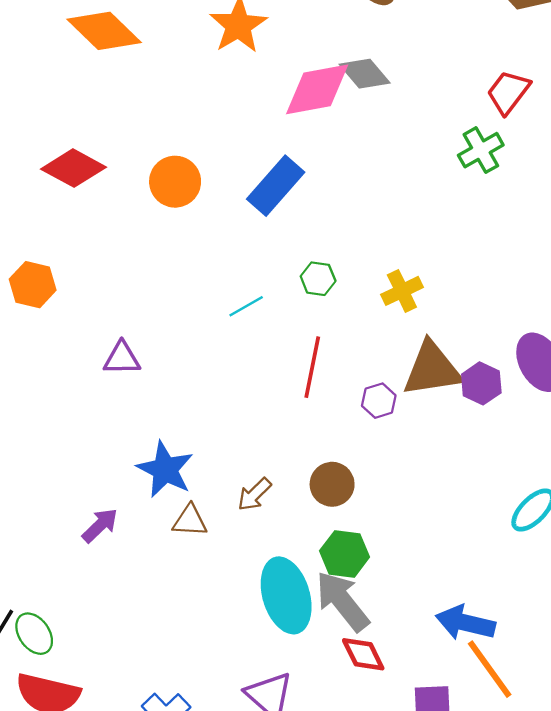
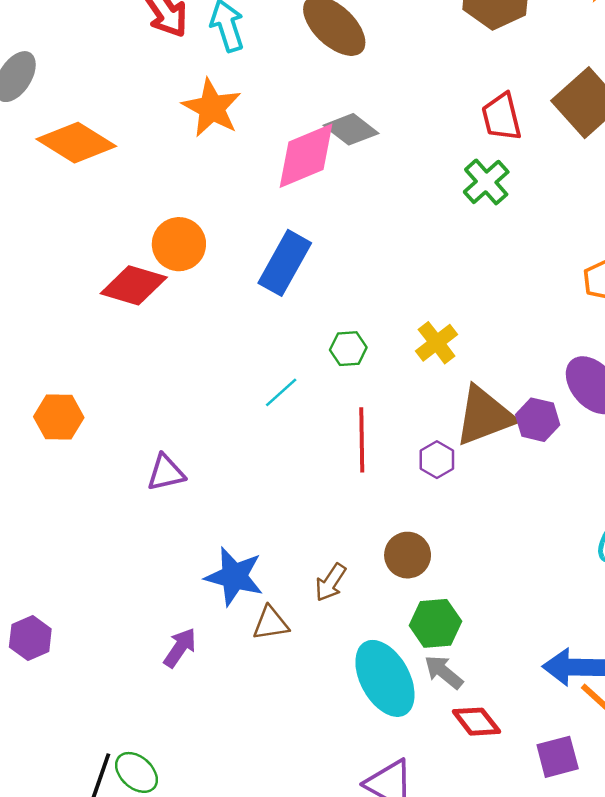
red trapezoid: (508, 92) -> (502, 117), turned -39
red diamond: (73, 168) -> (134, 285), moved
orange circle: (175, 182) -> (179, 244), moved
gray arrow: (342, 601) -> (444, 672), size x0.6

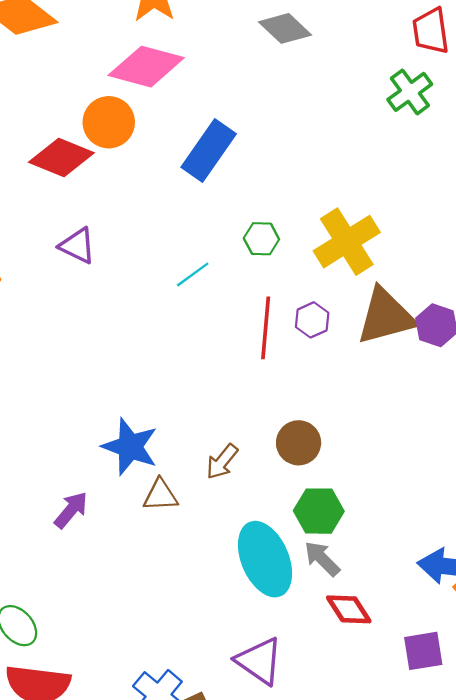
pink diamond: (306, 156) -> (146, 67), moved, turned 32
yellow cross: (437, 343) -> (347, 242), size x1.6
purple hexagon: (437, 460) -> (312, 320), moved
purple triangle: (166, 473) -> (77, 246), moved, turned 33

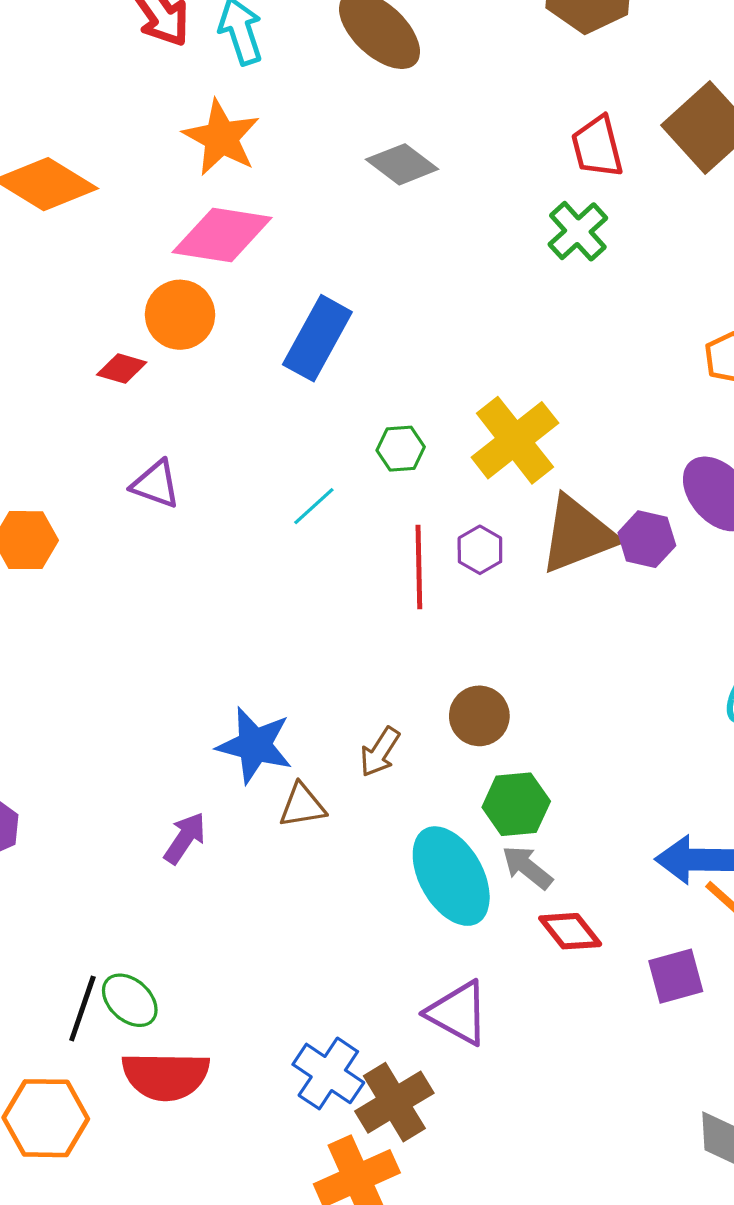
red diamond: (61, 157) -> (122, 369), size x0.6

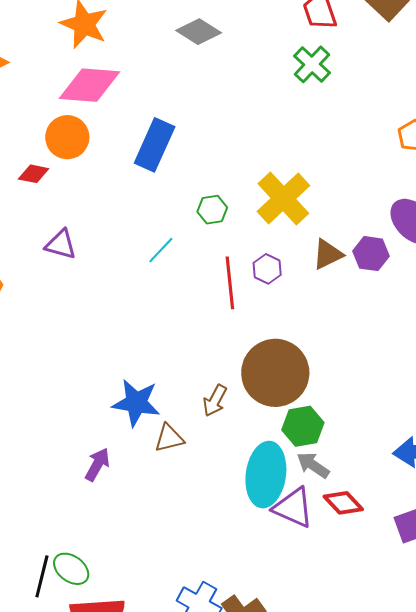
brown triangle: (578, 535) -> (328, 254), size x0.6
brown circle: (479, 716) -> (275, 373), size x1.8
cyan ellipse: (451, 876) -> (266, 475), turned 42
purple triangle: (458, 1013) -> (293, 508), moved

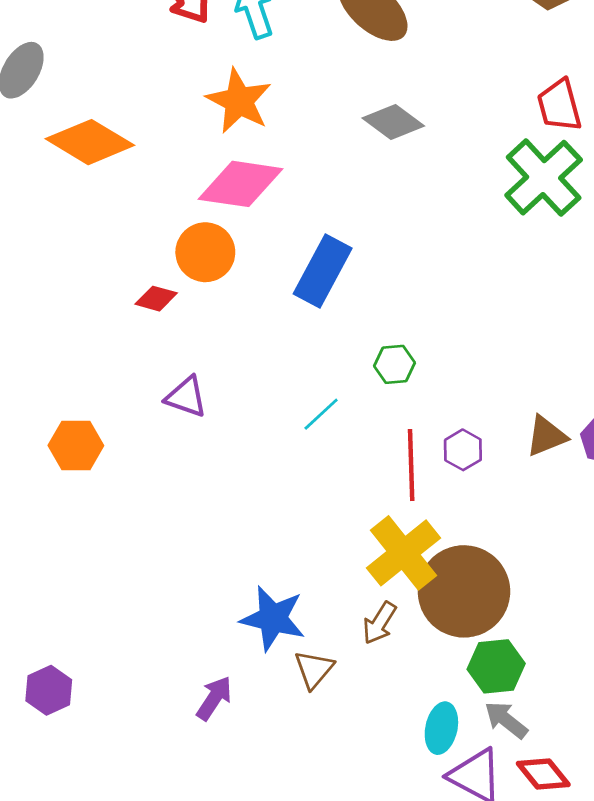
green cross: (312, 64) -> (544, 178), size x1.5
yellow cross: (283, 199) -> (404, 553), moved
brown triangle: (169, 438) -> (314, 669), turned -40
cyan ellipse: (266, 475) -> (441, 728), size x0.6

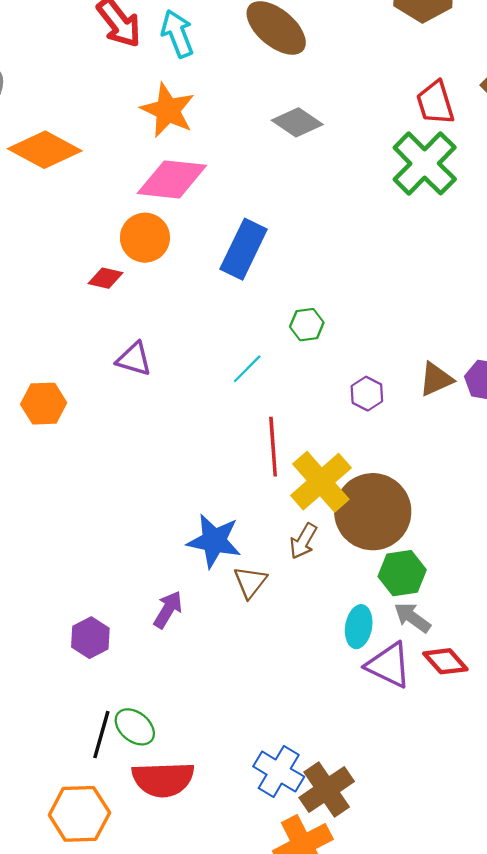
red line: (411, 465) -> (273, 447), moved
purple hexagon: (49, 690) -> (90, 638), moved

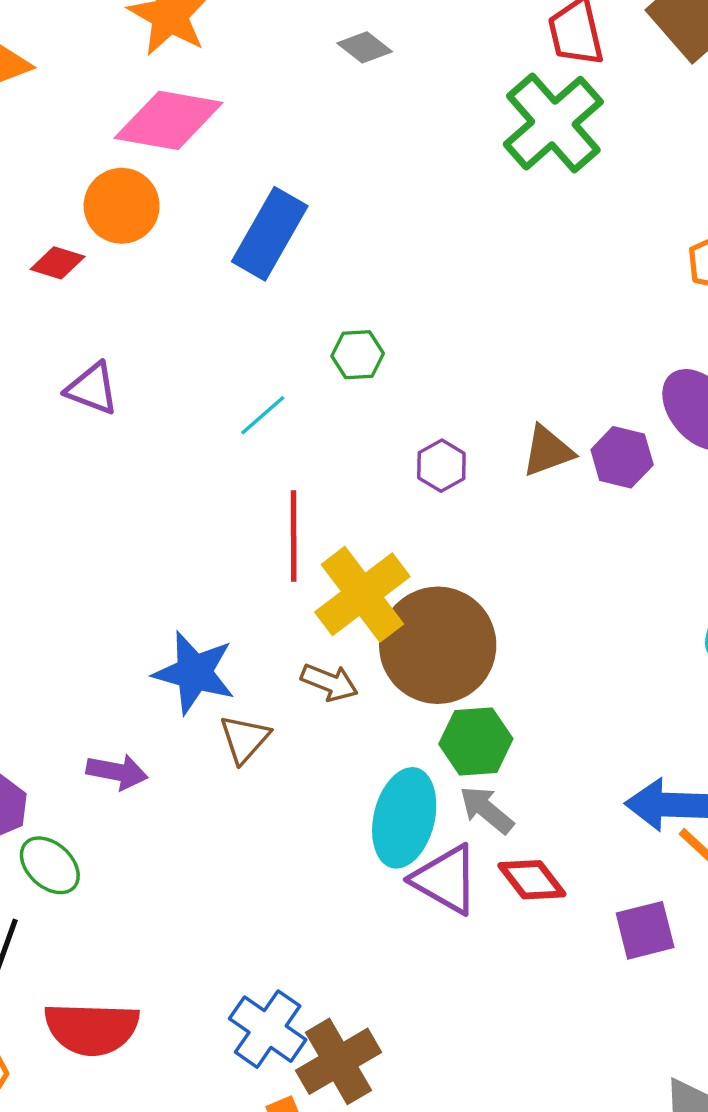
gray diamond: (297, 122) -> (365, 47), size x0.7
brown arrow: (303, 541) -> (329, 682), turned -102
purple arrow: (168, 610) -> (117, 772), turned 66
cyan ellipse: (359, 627) -> (404, 818), size x1.5
green ellipse: (135, 727) -> (50, 865), moved

